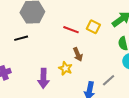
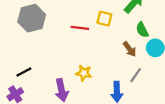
black line: (21, 38) -> (24, 72), moved
brown arrow: (78, 54) -> (130, 49), moved

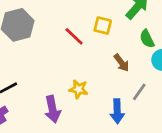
red line: (80, 28) -> (74, 36), turned 36
brown arrow: (130, 49) -> (121, 63), moved

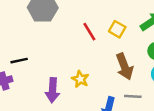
brown arrow: (121, 63) -> (124, 66), size x1.5
gray line: (139, 92) -> (133, 96), turned 42

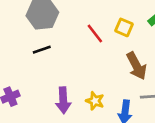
black line: (19, 61) -> (42, 50), moved
yellow star: (80, 79) -> (95, 101), moved

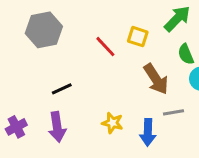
black line: (42, 50) -> (62, 89), moved
purple arrow: (63, 100) -> (57, 127), moved

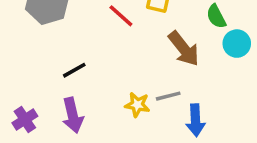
gray line: (174, 112) -> (168, 96), moved
blue arrow: (148, 132) -> (195, 120), moved

